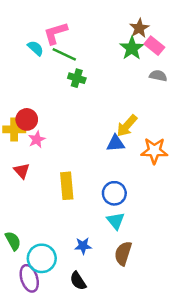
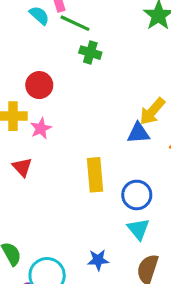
red circle: (27, 119) -> (39, 85), moved
yellow rectangle: (67, 186) -> (95, 175), moved

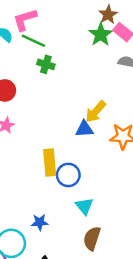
blue circle: (137, 195) -> (68, 175), moved
blue star: (98, 260) -> (40, 222), moved

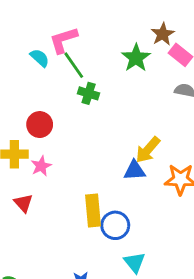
green star: (101, 35) -> (136, 58), moved
green line: (33, 41) -> (74, 65), turned 30

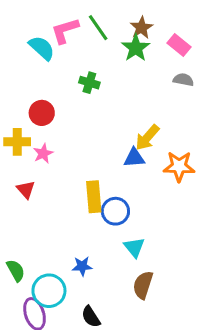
brown star: (163, 34) -> (141, 28), moved
cyan semicircle: (40, 58) -> (42, 48), size x1.4
green line: (74, 65) -> (98, 28), moved

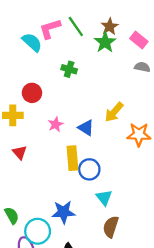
pink star: (43, 153) -> (56, 124), moved
blue triangle: (134, 158) -> (86, 128), moved, turned 36
blue star: (82, 266) -> (63, 212), size x1.5

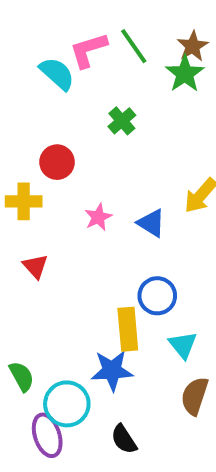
green cross: (69, 69) -> (122, 121), turned 32
yellow rectangle: (72, 158) -> (128, 329), moved

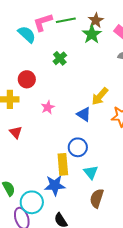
green line: (134, 46) -> (66, 20), turned -66
blue triangle: (151, 223) -> (84, 114), moved

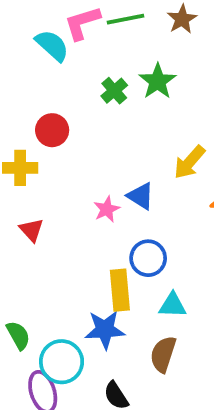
green star: (92, 34) -> (158, 81), moved
pink star: (48, 107) -> (107, 209), moved
blue triangle: (84, 114) -> (141, 196), moved
cyan triangle: (91, 172) -> (173, 305), turned -49
brown semicircle: (97, 198) -> (163, 354), moved

